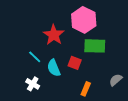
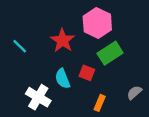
green rectangle: (95, 46) -> (110, 53), turned -35
cyan line: (35, 57) -> (20, 46), moved
white cross: (33, 84) -> (38, 97), size x1.5

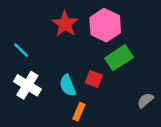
red star: (63, 40) -> (65, 24), moved
white cross: (38, 97) -> (27, 85), moved
orange rectangle: (100, 103) -> (79, 112), moved

